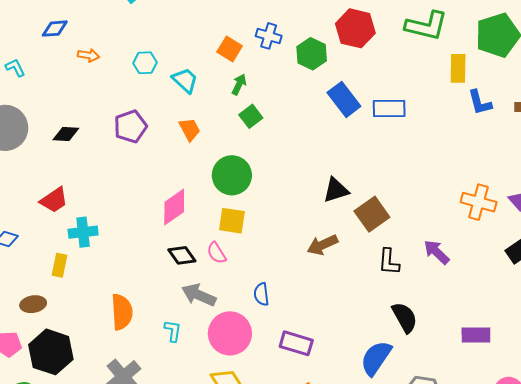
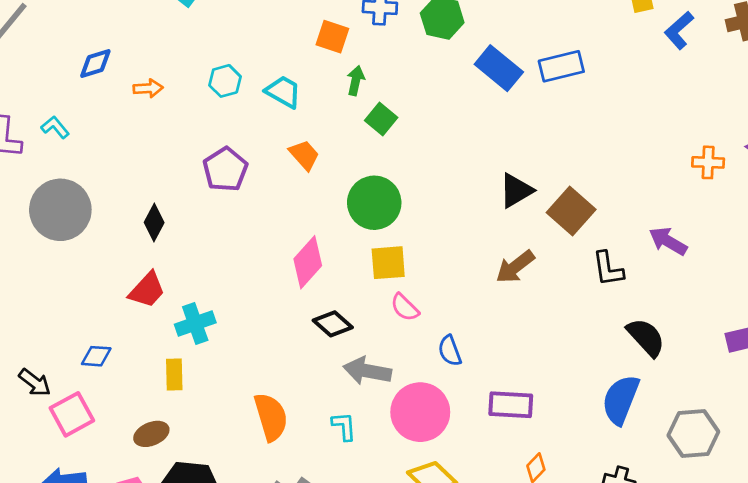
blue L-shape: (480, 102) -> (679, 30), turned 76
black diamond: (66, 134) -> (154, 223), moved, turned -52
orange cross: (479, 202) -> (708, 162), size x0.7
pink semicircle: (216, 253) -> (405, 307), moved

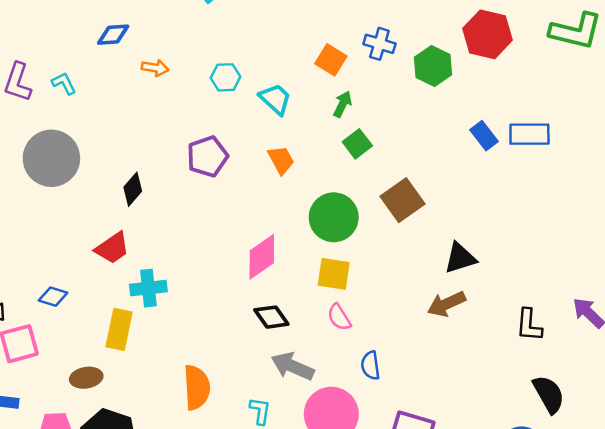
blue rectangle: (499, 68) -> (484, 136), moved, size x0.7
black triangle: (516, 190) -> (460, 258), moved
brown square: (571, 211) -> (403, 200), moved
yellow rectangle: (174, 375) -> (119, 329), size x1.4

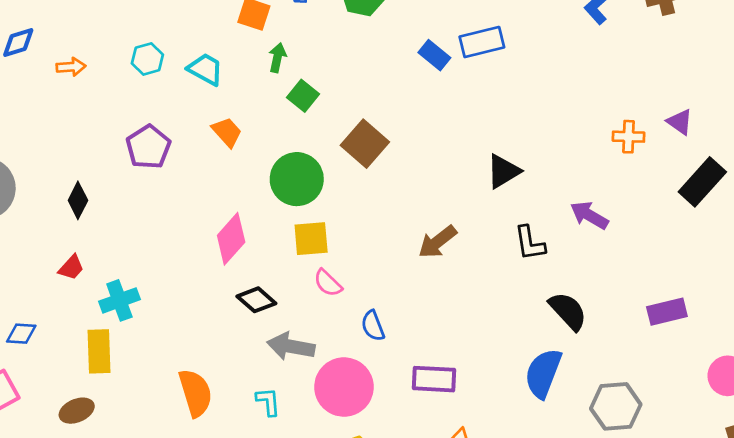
red trapezoid: (112, 248) -> (71, 267), size x0.7
black triangle: (460, 258) -> (503, 171), moved

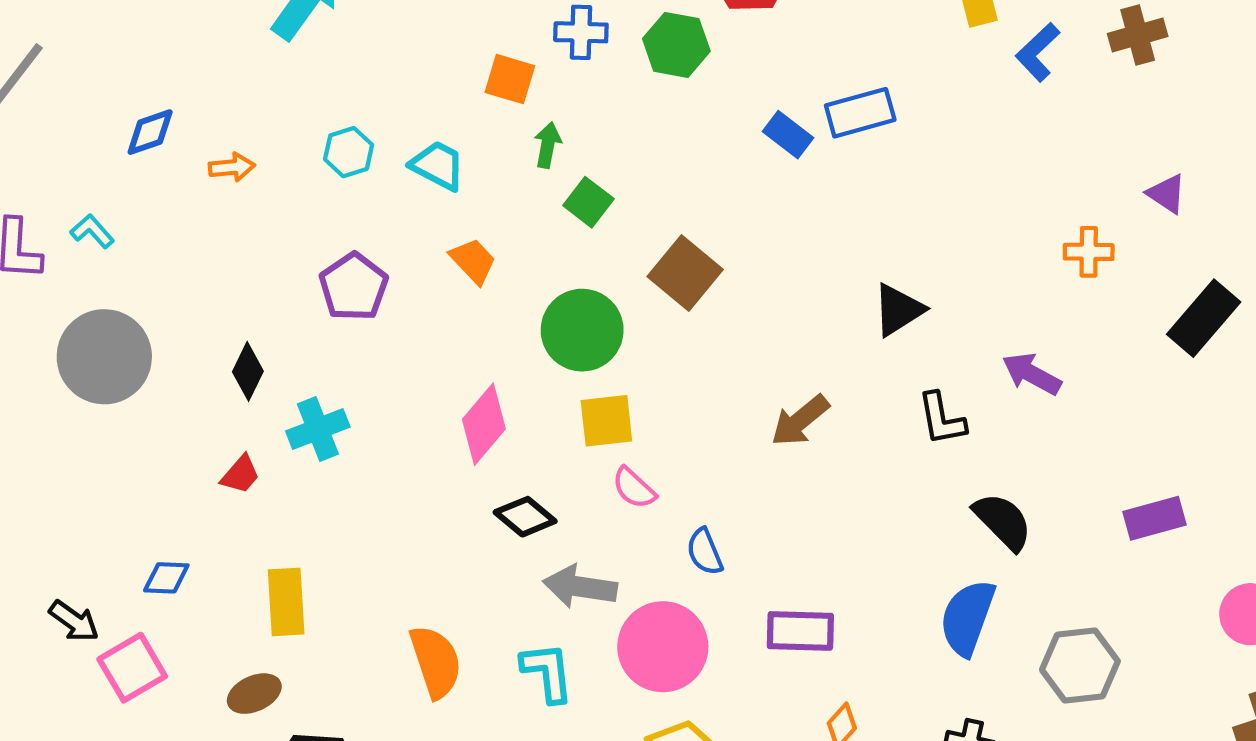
purple triangle: (680, 122) -> (1167, 194), moved
cyan cross: (119, 300) -> (318, 429), moved
cyan L-shape: (268, 402) -> (547, 672), size x1.4

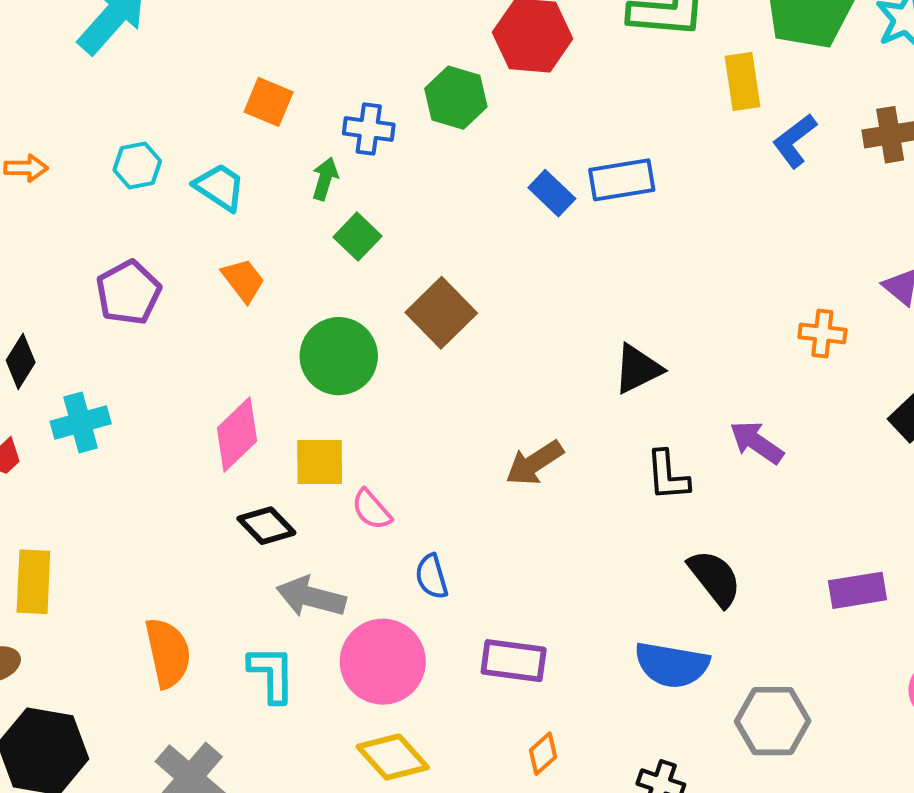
blue cross: (581, 32) -> (369, 129), moved
orange square: (510, 79) -> (269, 102), moved
yellow square: (606, 421) -> (320, 462), moved
blue semicircle: (967, 618) -> (672, 665), turned -106

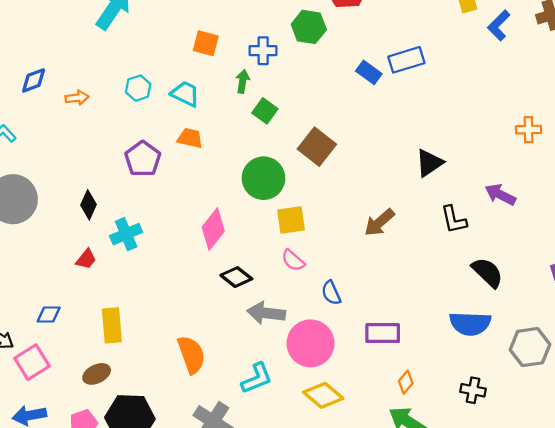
orange trapezoid: (243, 280) -> (190, 138), moved, turned -32
yellow square: (320, 462) -> (291, 220), moved
cyan L-shape: (272, 674) -> (257, 378), moved, turned 76

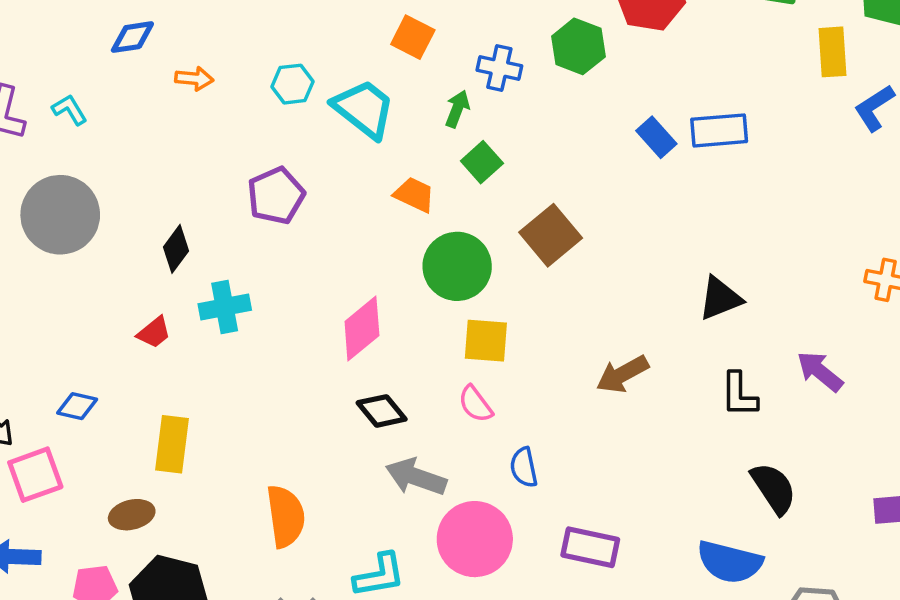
cyan trapezoid: (185, 94) -> (364, 109), size x1.4
orange trapezoid: (190, 138) -> (414, 195), moved

